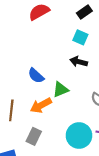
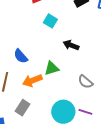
cyan square: (80, 37) -> (50, 21), moved
blue semicircle: (36, 76) -> (21, 56), moved

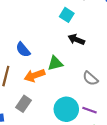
cyan square: (50, 21) -> (67, 15), moved

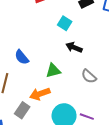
orange arrow: (35, 75) -> (40, 94), moved
gray semicircle: (90, 78) -> (89, 76), moved

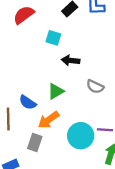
blue semicircle: (22, 57) -> (28, 102), moved

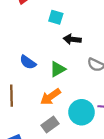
blue semicircle: (28, 102) -> (28, 62), moved
gray rectangle: (35, 143) -> (50, 124), moved, turned 35

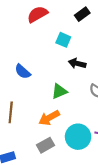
blue semicircle: (28, 62) -> (23, 72), moved

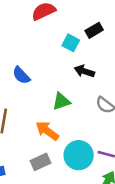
black rectangle: (82, 14) -> (94, 30), moved
orange arrow: (49, 118) -> (47, 131), turned 60

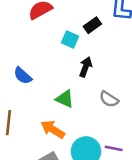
black arrow: (84, 71) -> (86, 67), turned 96
green triangle: (61, 101) -> (65, 99), turned 48

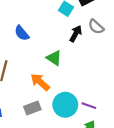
gray semicircle: (109, 99) -> (96, 27), moved

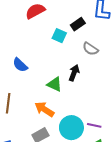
black arrow: (76, 34) -> (74, 73), moved

